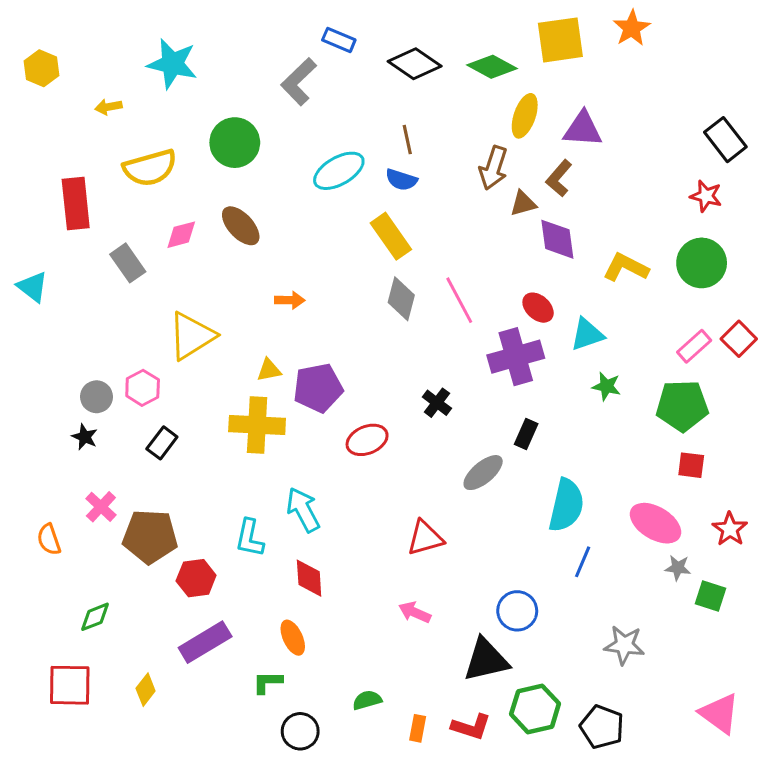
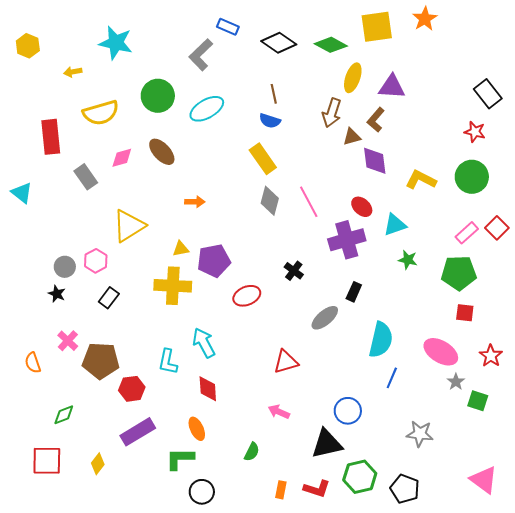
cyan ellipse: (339, 171) -> (207, 109), moved
gray star: (678, 568) -> (456, 382), turned 30
green L-shape: (267, 682) -> (180, 459), size x1.4
green semicircle: (367, 700) -> (252, 452), moved, turned 132

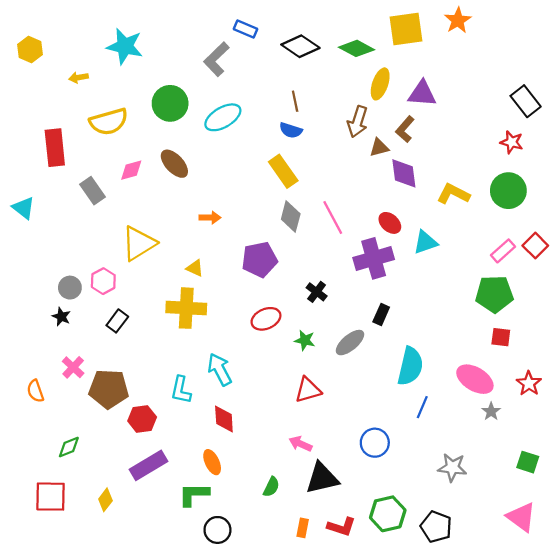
yellow triangle: (181, 249) -> (195, 268), turned 36
green star: (408, 260) -> (305, 340), moved
purple pentagon: (214, 261) -> (259, 260), moved
green square: (478, 401) -> (528, 462), moved
black triangle: (327, 444) -> (322, 478), moved

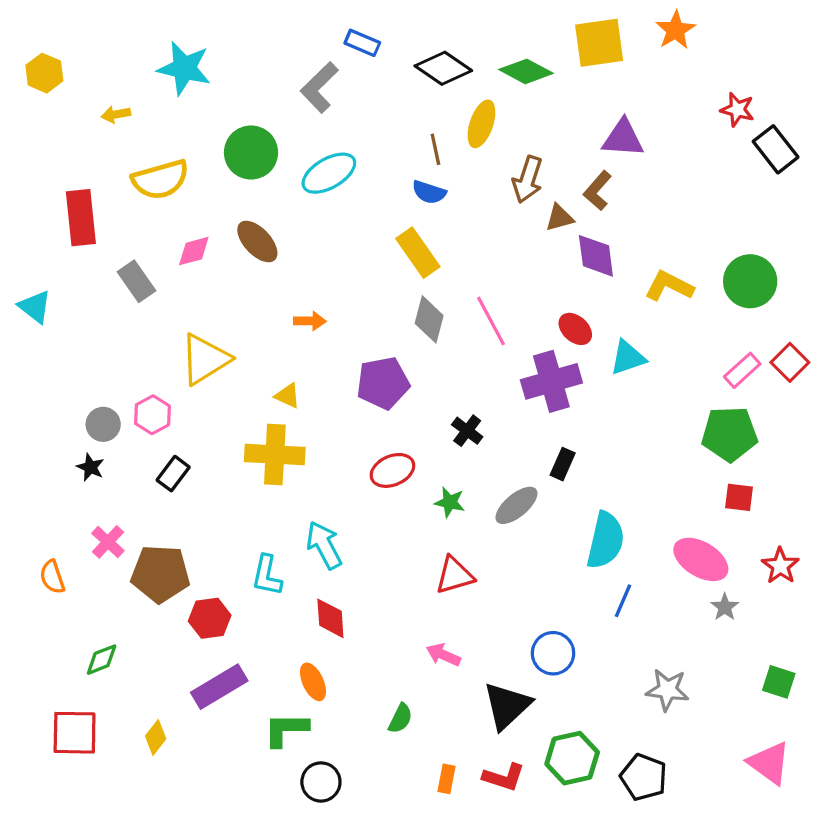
yellow ellipse: (380, 84) -> (481, 124), moved
red star: (512, 142) -> (737, 110), moved
black triangle: (322, 478) -> (507, 706), moved, turned -30

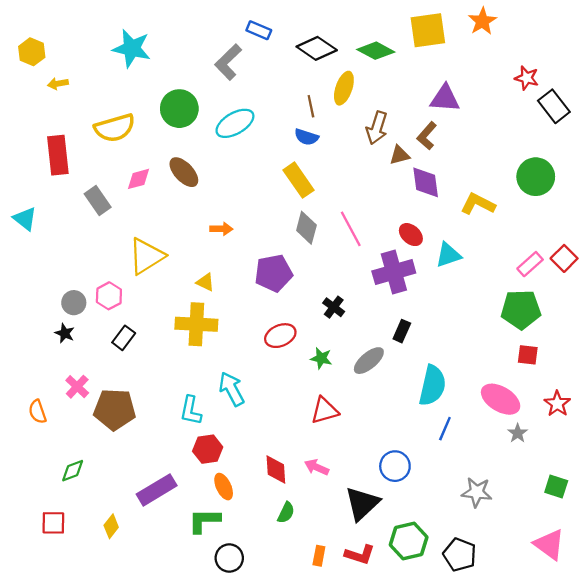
yellow arrow: (116, 114) -> (58, 84), moved
green circle: (750, 281) -> (536, 177), moved
red hexagon: (210, 618) -> (208, 449), moved
red diamond: (330, 618) -> (276, 470), moved
red square: (75, 733) -> (53, 523), size x0.7

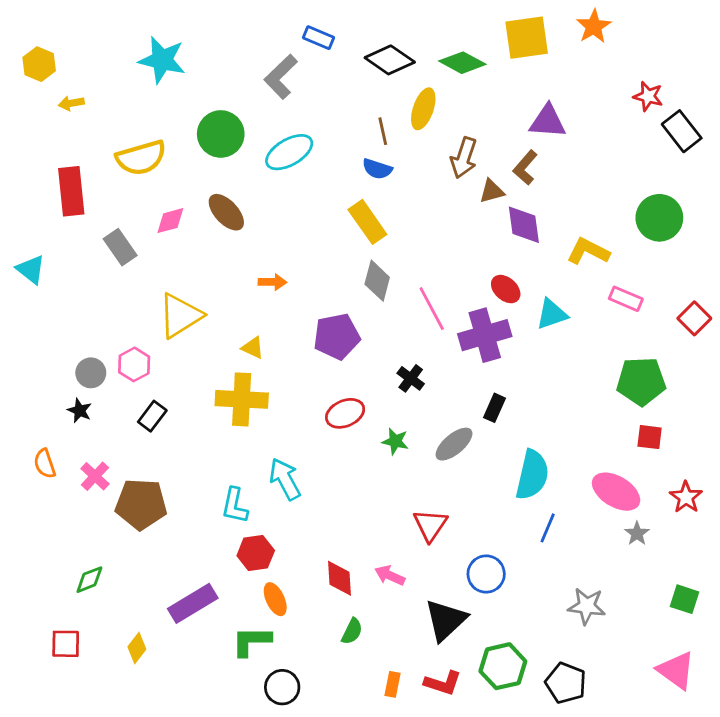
pink line: (351, 229) -> (432, 309), moved
pink rectangle: (530, 264) -> (626, 299), moved, turned 65
red triangle: (325, 410) -> (430, 525), moved, turned -40
orange semicircle: (37, 412) -> (45, 464), moved

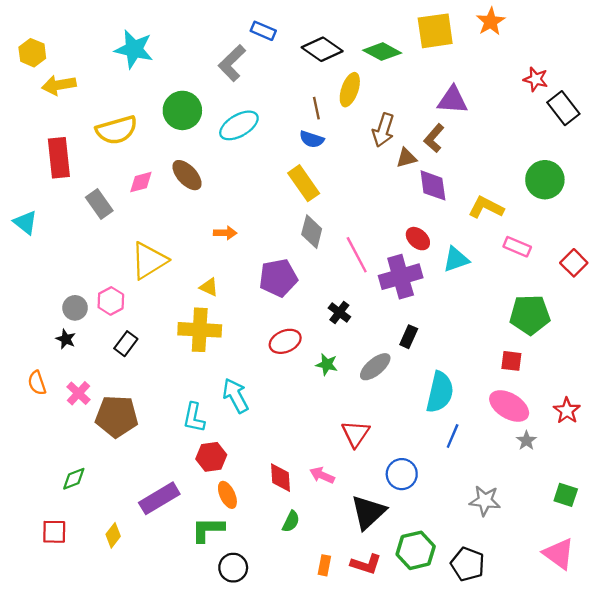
yellow arrow: (71, 103) -> (59, 85), size x1.6
red square: (650, 437) -> (511, 361), moved

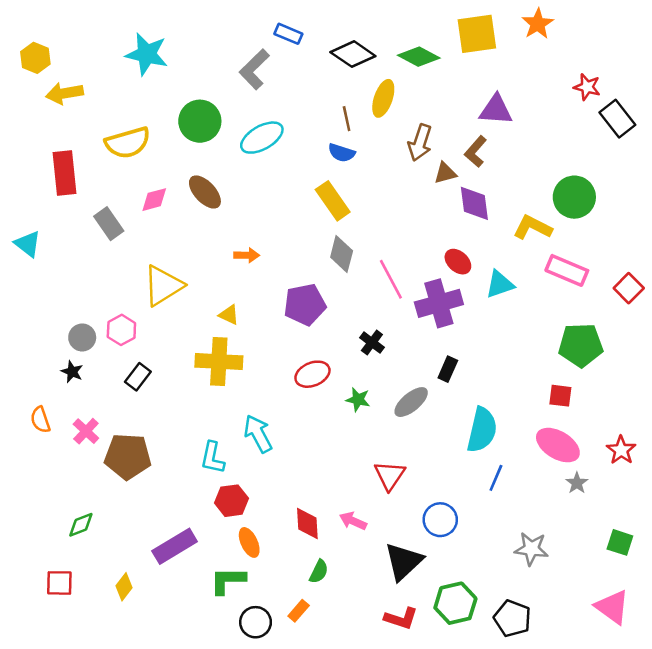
green circle: (545, 180) -> (574, 197), moved
pink rectangle: (517, 247) -> (567, 270), size x1.4
orange rectangle: (324, 565) -> (299, 611), moved, turned 30

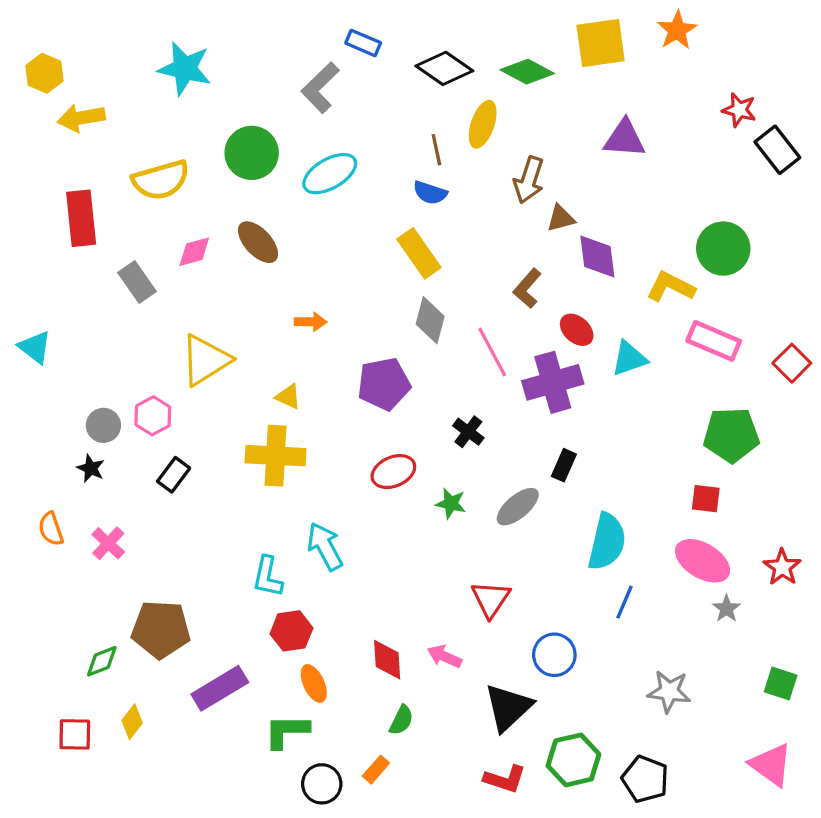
brown L-shape: (476, 152) -> (527, 288), moved
cyan triangle: (28, 244) -> (35, 347), moved
brown pentagon: (128, 456) -> (161, 629), moved
yellow diamond: (124, 587) -> (132, 722), moved

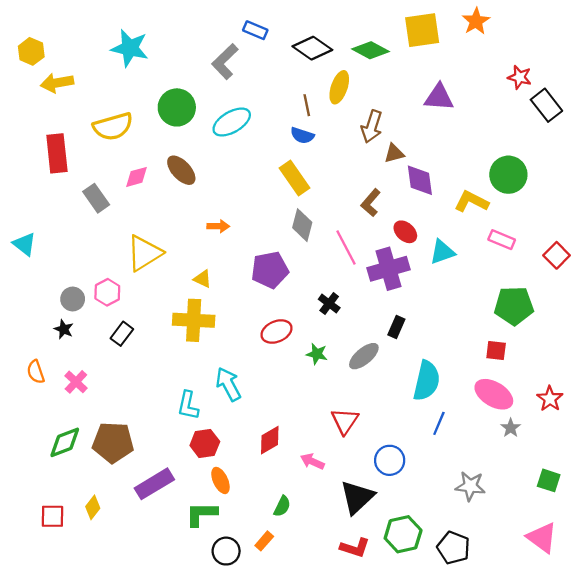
pink rectangle: (714, 341) -> (502, 240), size x0.7
red diamond: (387, 660) -> (270, 440), moved, turned 64
green diamond: (102, 661) -> (65, 442), moved, size x1.4

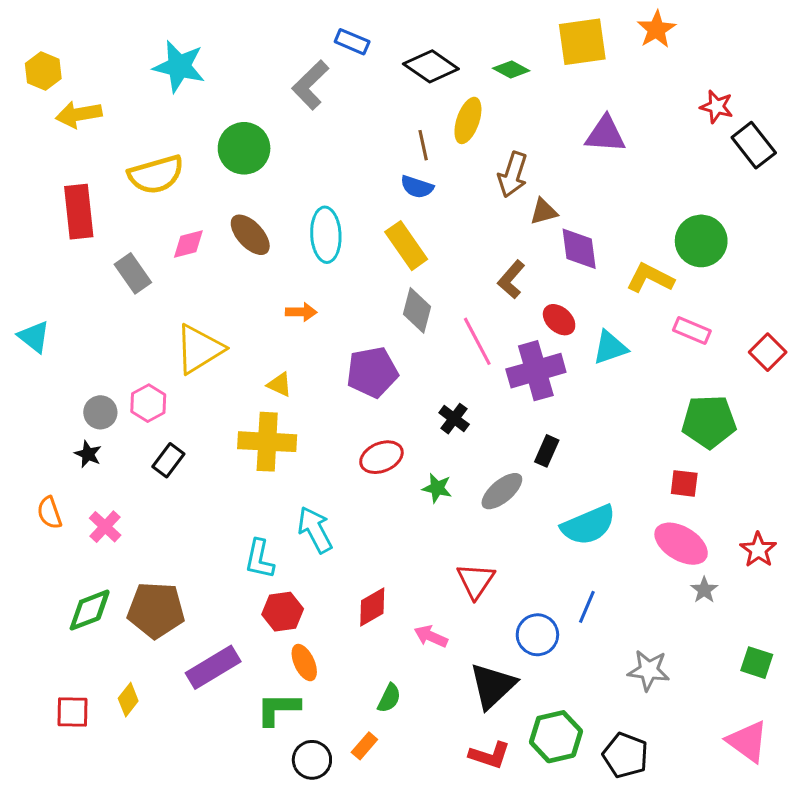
green diamond: (371, 50) -> (511, 70), size x0.7
cyan ellipse: (232, 122) -> (326, 235), moved, turned -63
cyan semicircle: (427, 381) -> (588, 525), turned 54
blue line: (439, 423) -> (587, 607), moved

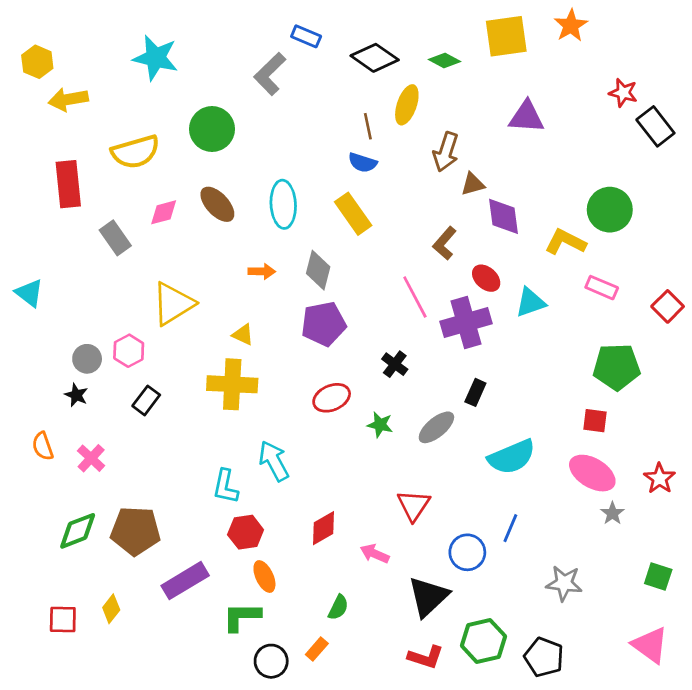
gray diamond: (417, 310) -> (318, 270), moved

